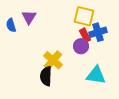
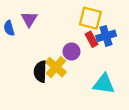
purple circle: (81, 46) -> (71, 52), moved
black semicircle: (46, 76) -> (40, 72), moved

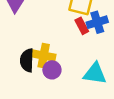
purple circle: (71, 52) -> (52, 70), moved
yellow cross: (56, 67) -> (44, 56), turned -30

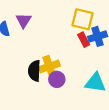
yellow cross: (44, 56) -> (49, 66), turned -30

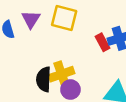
yellow square: (83, 19) -> (64, 18), moved

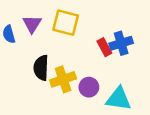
black semicircle: (44, 79) -> (41, 68), moved
purple circle: (70, 90) -> (89, 87), moved

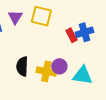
black semicircle: (41, 68) -> (22, 66), moved
yellow cross: (63, 79) -> (46, 71), moved, turned 30

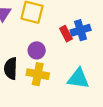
purple circle: (59, 66) -> (37, 50), moved

